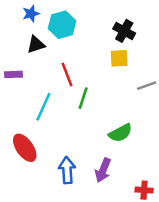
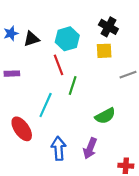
blue star: (31, 14) -> (11, 33), moved
cyan hexagon: (62, 25) -> (67, 39), moved
purple rectangle: (14, 74) -> (12, 74), moved
cyan line: (43, 107) -> (46, 105), moved

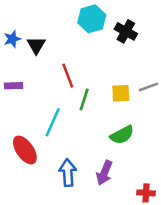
black triangle: (31, 39) -> (36, 45), turned -42
cyan hexagon: (67, 39) -> (92, 19), moved
yellow square: (104, 51) -> (121, 93), moved

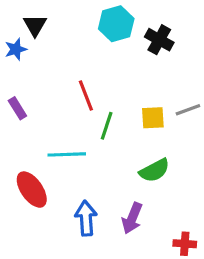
black triangle: (36, 45) -> (35, 25), moved
purple rectangle: (14, 86) -> (17, 108), turned 60
cyan line: (53, 122) -> (67, 154), turned 64

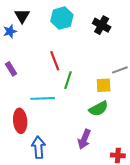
cyan hexagon: (116, 24) -> (62, 18), moved
yellow square: (153, 118) -> (104, 85), moved
red ellipse: (32, 190) -> (20, 121), turned 30
blue arrow: (86, 218) -> (38, 147), moved

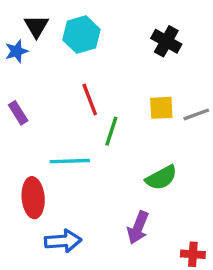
cyan hexagon: (62, 18) -> (81, 35), moved
yellow square: (104, 85) -> (161, 108), moved
blue arrow: (38, 147) -> (63, 241), turned 90

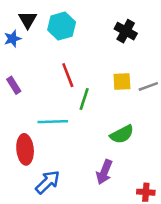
blue arrow: (63, 241) -> (48, 182), turned -40

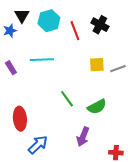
red line: (68, 75) -> (75, 31), moved
green line: (84, 99) -> (67, 99), moved, turned -54
cyan line: (53, 122) -> (42, 60), moved

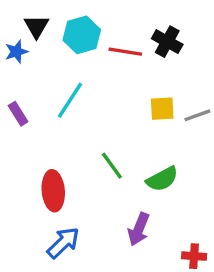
red line: (75, 31) -> (125, 52), turned -60
cyan line: (42, 60) -> (70, 100), turned -55
red ellipse: (20, 119) -> (53, 191), moved

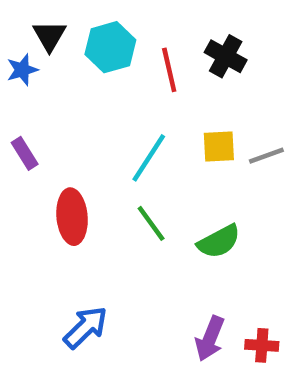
red line: (125, 52) -> (169, 70), turned 68
cyan line: (70, 100) -> (149, 158), moved
red ellipse: (53, 191) -> (72, 217), moved
purple arrow: (139, 229) -> (210, 339), moved

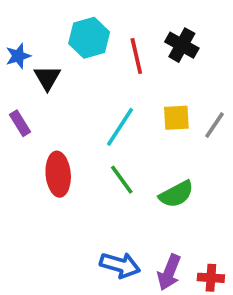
black triangle: (49, 36) -> (47, 78), moved
gray line: (266, 156) -> (215, 125), turned -36
blue arrow: (86, 327) -> (120, 265), moved, turned 60

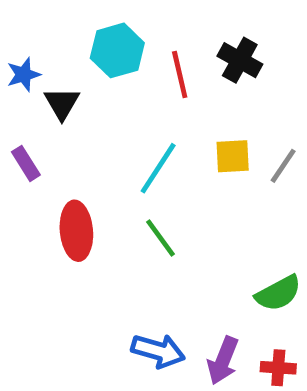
green semicircle: (176, 194) -> (278, 293), moved

